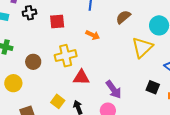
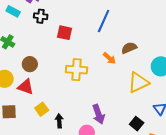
orange arrow: (93, 35) -> (109, 58), moved
yellow cross: (66, 56) -> (77, 70), moved
red triangle: (81, 77) -> (26, 87), moved

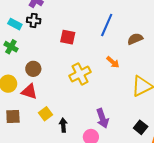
cyan rectangle: (13, 11) -> (15, 24), moved
black cross: (41, 16) -> (34, 20), moved
brown semicircle: (129, 48) -> (135, 39), moved
yellow cross: (77, 70) -> (80, 74), turned -30

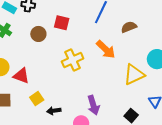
orange arrow: (113, 62) -> (106, 49), size x1.5
brown circle: (33, 69) -> (38, 34), moved
black arrow: (63, 125) -> (54, 111), turned -96

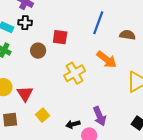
brown semicircle: (129, 27) -> (127, 35), turned 35
red triangle: (21, 76) -> (25, 94), turned 42
black arrow: (54, 111) -> (73, 124), moved

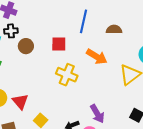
red square: (60, 37) -> (59, 44), moved
brown circle: (38, 51) -> (26, 46), moved
yellow cross: (75, 73) -> (67, 75), turned -30

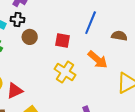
red triangle: (20, 102) -> (15, 91), turned 36

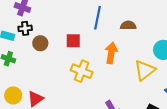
orange arrow: (98, 60) -> (111, 53), turned -110

